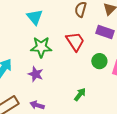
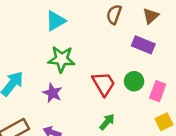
cyan triangle: (35, 17) -> (55, 21), turned 36
red trapezoid: (75, 41) -> (104, 84), moved

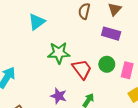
green star: (61, 59) -> (59, 53), moved
purple star: (52, 93) -> (59, 96), moved

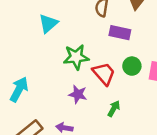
purple rectangle: (111, 34) -> (120, 33), moved
purple star: (59, 96) -> (78, 94), moved

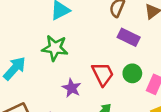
green star: (76, 57) -> (55, 48), moved

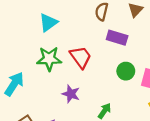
red trapezoid: (103, 74) -> (81, 57), moved

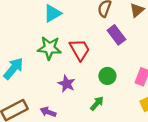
purple rectangle: (117, 38) -> (116, 35), turned 30
green circle: (126, 71) -> (107, 76), moved

